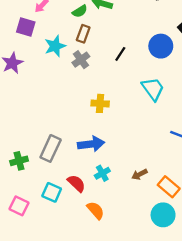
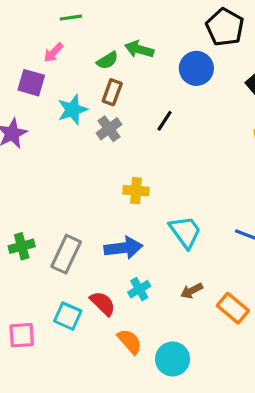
blue circle: (161, 46) -> (196, 68), moved
cyan trapezoid: (153, 89) -> (185, 232), moved
green cross: (19, 161) -> (22, 246), moved
pink square: (19, 206) -> (22, 335), turned -30
cyan circle: (163, 215) -> (173, 359), moved

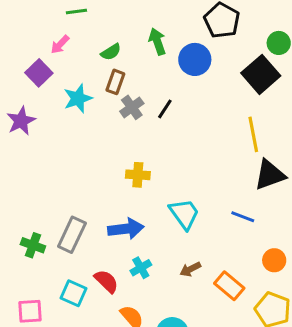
green arrow: (139, 49) -> (157, 41), moved, turned 55
purple square: (31, 83) -> (39, 73), turned 30
gray cross: (109, 129) -> (132, 107), moved
green cross: (22, 246) -> (33, 245), moved, turned 35

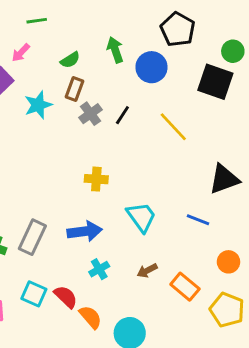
black square: (261, 74) -> (215, 82), turned -30
yellow line: (253, 134) -> (173, 127), moved, turned -32
red semicircle: (106, 281) -> (66, 297), moved

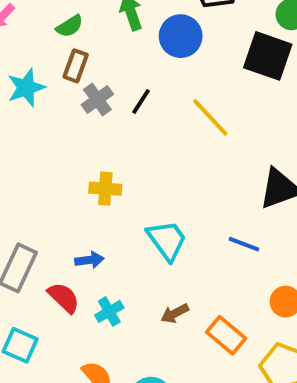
blue arrow: (85, 231) -> (89, 260), size x0.6
red semicircle: (66, 297) -> (64, 298), moved

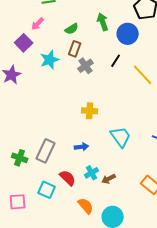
black line: (141, 101) -> (116, 61), moved
red semicircle: (64, 298) -> (68, 178), moved
brown arrow: (175, 313) -> (109, 179), moved

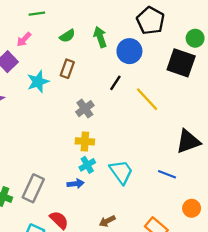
green semicircle: (72, 29) -> (67, 36), moved
gray cross: (86, 66) -> (85, 109), moved
cyan cross: (92, 173) -> (87, 165), moved

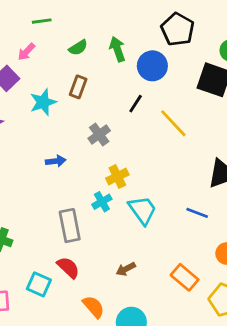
yellow cross: (85, 141) -> (117, 177), moved, turned -30
blue arrow: (75, 184) -> (56, 161), moved
gray rectangle: (33, 188) -> (70, 226), moved, turned -36

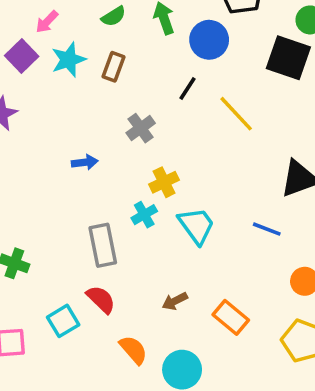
cyan star: (43, 102) -> (68, 60), moved
orange rectangle: (185, 277) -> (231, 317), moved
cyan square: (39, 284) -> (63, 321), turned 35

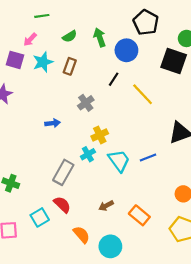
purple square: (22, 56) -> (15, 60), turned -30
blue line: (267, 229) -> (148, 157), moved, turned -42
gray rectangle: (103, 245) -> (63, 172), turned 40

